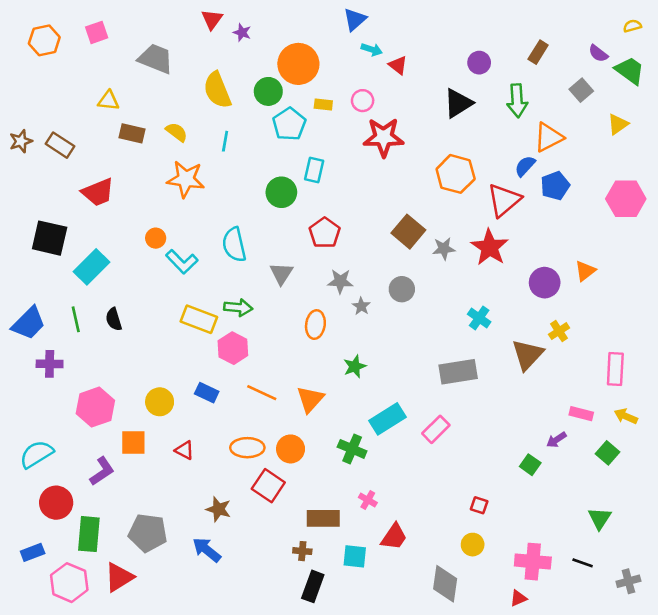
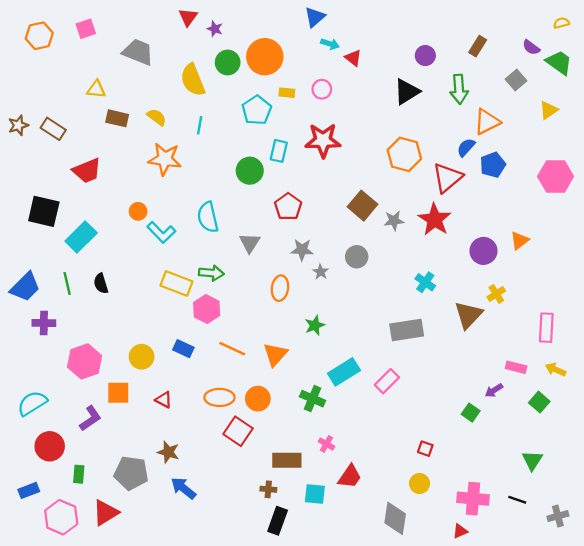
green circle: (268, 91) -> (228, 62), moved
red star: (384, 137) -> (323, 140), moved
brown star: (219, 509) -> (168, 452), moved
green rectangle: (89, 534) -> (79, 474), size x0.6

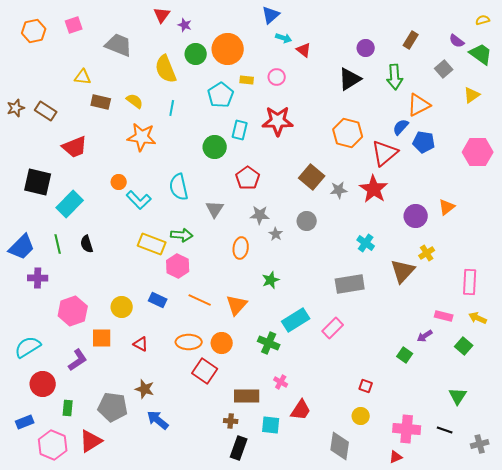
blue pentagon: (493, 165) -> (424, 142), turned 30

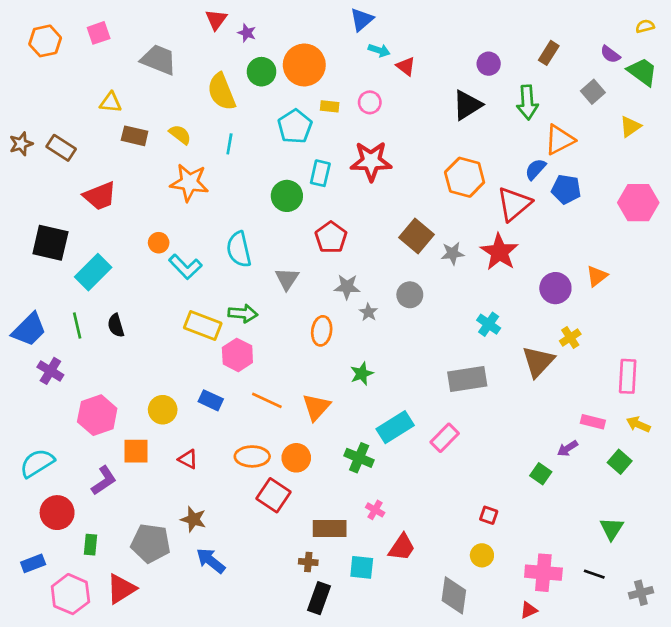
purple cross: (38, 278) -> (50, 371), turned 30

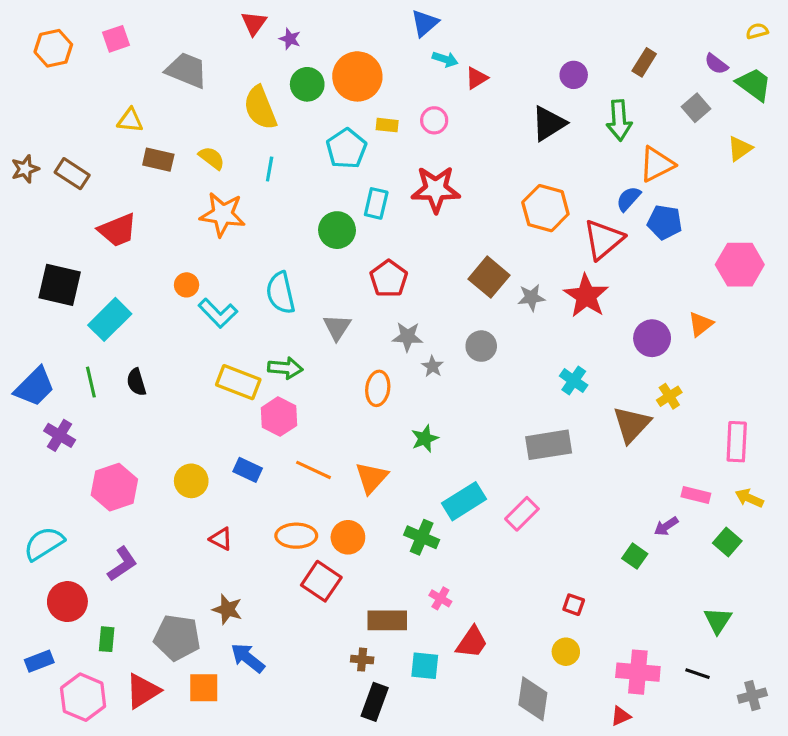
red triangle: (406, 66) -> (476, 78), turned 50
pink hexagon: (638, 203) -> (740, 265), moved
orange square: (136, 451) -> (204, 688), moved

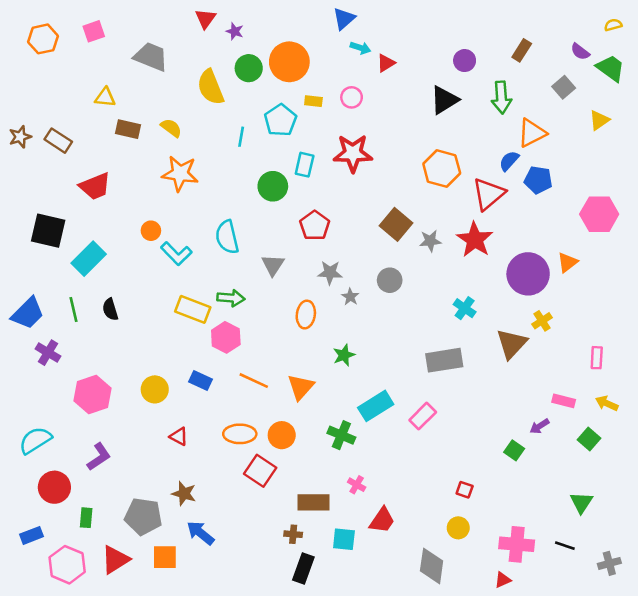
cyan line: (270, 169) -> (241, 137), moved
purple circle: (652, 338) -> (528, 274), size x1.4
pink rectangle: (737, 442) -> (597, 358), size x0.7

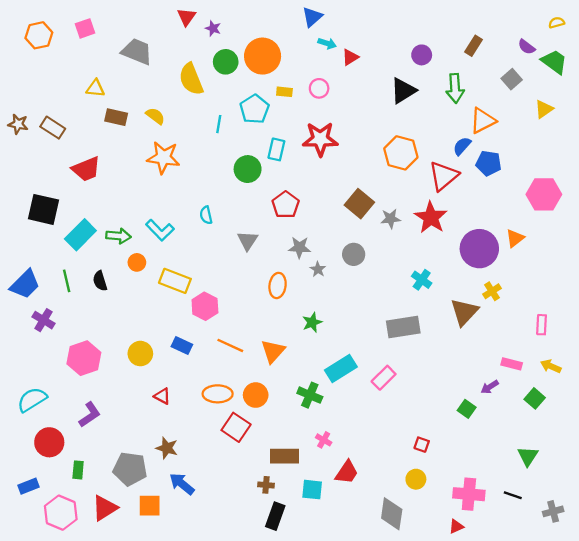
brown star: (20, 137) -> (18, 124), turned 30
orange circle: (151, 231) -> (137, 262), moved
cyan semicircle: (227, 237) -> (206, 215), size x0.6
green arrow: (231, 298) -> (118, 236), moved

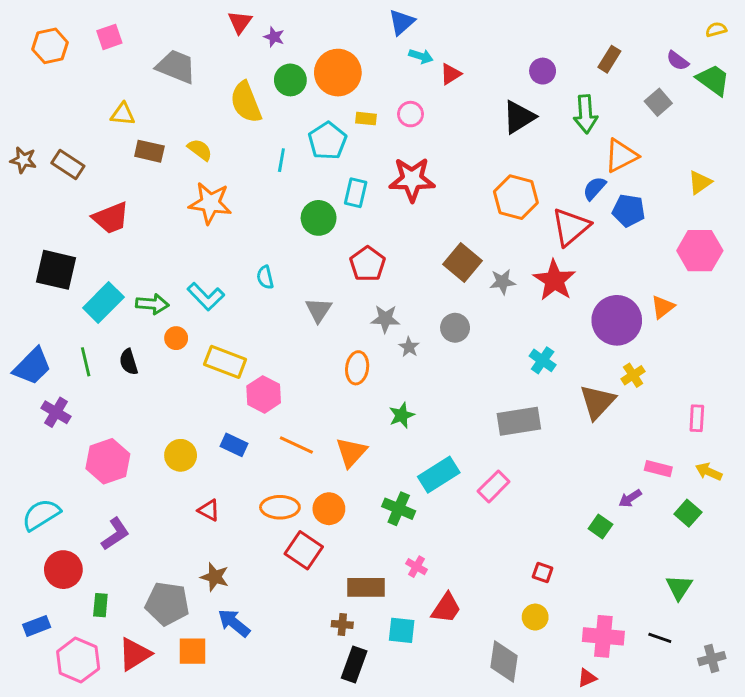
yellow triangle: (544, 109) -> (700, 182), moved

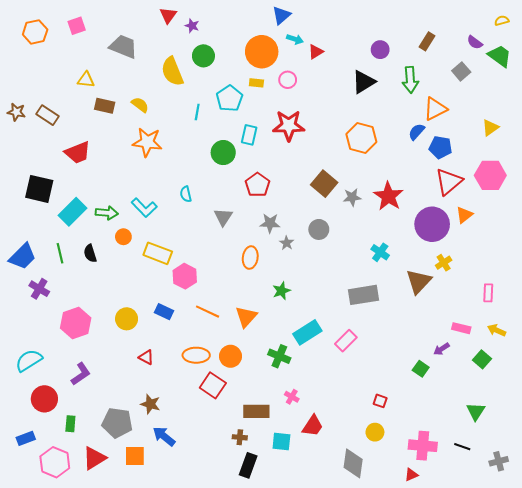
orange circle: (338, 73) -> (262, 52), moved
red triangle: (571, 227) -> (449, 182), moved

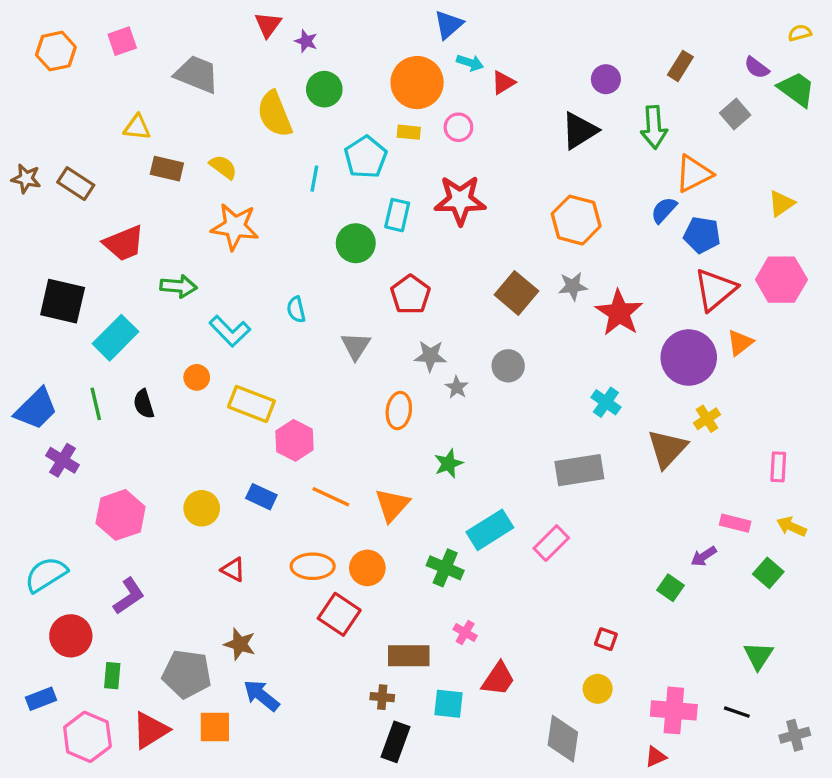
gray star: (352, 197) -> (573, 286), moved
green arrow: (107, 213) -> (178, 286), moved

